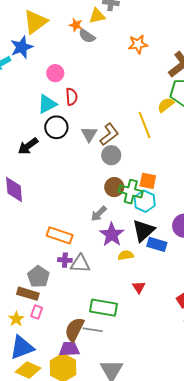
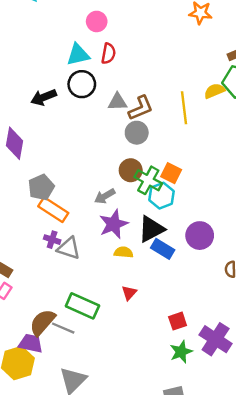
gray triangle: (89, 134) -> (117, 102), turned 42
gray pentagon: (38, 277) -> (41, 187), moved

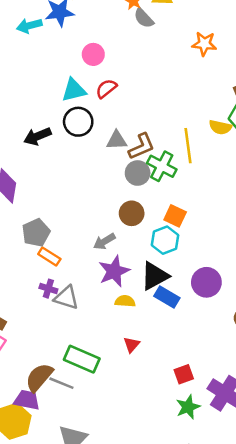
red semicircle: (108, 53) -> (106, 89), turned -138
yellow semicircle: (214, 91) -> (220, 127), turned -144
green cross: (148, 180) -> (162, 166), moved
orange rectangle: (53, 210) -> (49, 257), size x0.7

